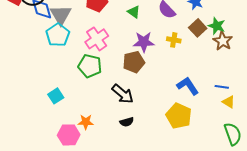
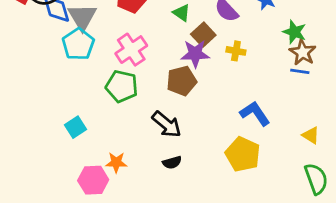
brown square: (198, 28) -> (203, 35), moved
blue line: (222, 87) -> (300, 71), moved

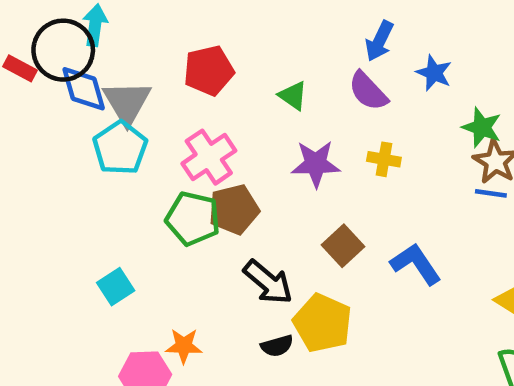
brown square: (203, 35) -> (343, 246), moved
brown pentagon: (182, 81) -> (234, 209), moved
yellow pentagon: (243, 154) -> (323, 323), moved

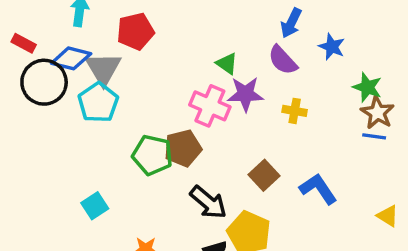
black circle: (63, 50) -> (44, 82), moved
red pentagon: (209, 71) -> (135, 31), moved
blue diamond: (84, 89) -> (71, 58), turned -60
pink cross: (209, 157) -> (210, 106), moved, turned -33
purple star: (316, 164) -> (245, 94), moved

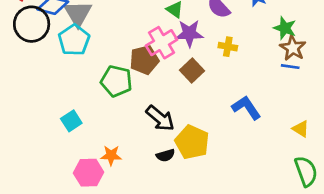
pink cross: (210, 106) -> (161, 43), turned 36
brown pentagon: (183, 148) -> (144, 60), moved
brown square: (264, 175) -> (192, 71), moved

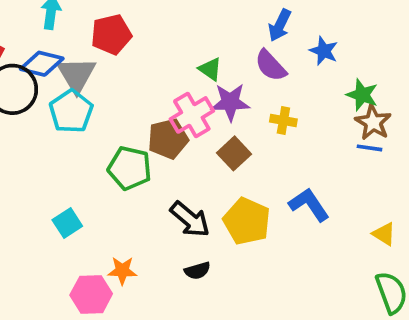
yellow pentagon: (192, 142) -> (247, 221), moved

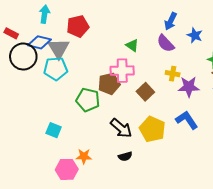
purple star: (230, 102) -> (189, 87), moved
cyan pentagon: (71, 111) -> (56, 69), turned 30
pink cross: (192, 115) -> (122, 71), turned 30
cyan square: (67, 223) -> (54, 130), turned -35

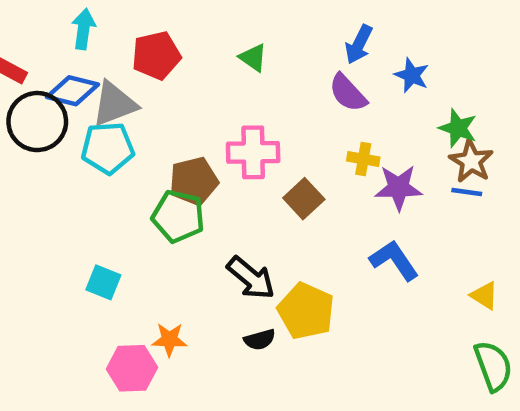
green triangle: (132, 45) -> (253, 58), moved
gray triangle: (59, 48) -> (114, 104), turned 40
brown pentagon: (109, 84) -> (194, 181), moved
yellow pentagon: (152, 129) -> (306, 311), moved

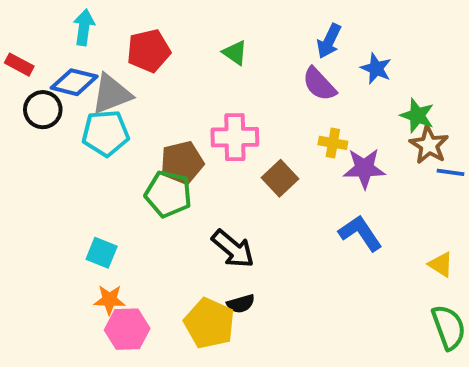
black circle: (37, 122) -> (43, 110), size x0.7
blue line: (467, 192) -> (451, 172), moved
yellow pentagon: (306, 311) -> (209, 323), moved
orange star: (169, 340) -> (109, 300), moved

